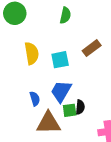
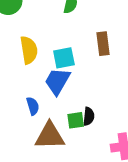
brown rectangle: (92, 48) -> (103, 44), turned -60
blue trapezoid: (61, 91) -> (57, 81), moved

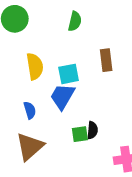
blue semicircle: (33, 106) -> (30, 110), moved
brown triangle: (50, 136) -> (30, 147), moved, turned -40

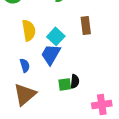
cyan square: (69, 74) -> (56, 36), turned -36

